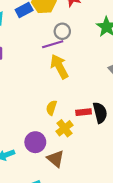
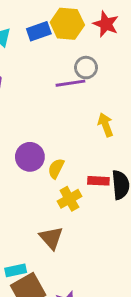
yellow arrow: (59, 67) -> (106, 125), moved, size x0.7
purple circle: (35, 142) -> (30, 157), moved

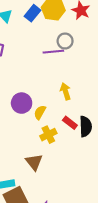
blue rectangle: (39, 31) -> (33, 13), turned -35
yellow arrow: (106, 125) -> (65, 91), moved
red rectangle: (98, 181) -> (70, 123), turned 32

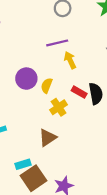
purple line: (53, 52) -> (57, 43), moved
brown triangle: (34, 162) -> (48, 138), turned 42

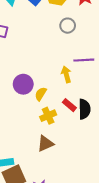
purple line: (57, 43) -> (84, 60), moved
brown triangle: (48, 138) -> (45, 144), moved

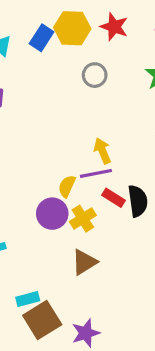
purple line: (84, 60) -> (96, 173), moved
purple circle: (23, 84) -> (52, 214), moved

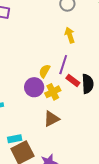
yellow arrow: (102, 151) -> (70, 35), moved
purple line: (96, 173) -> (63, 65), turned -66

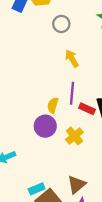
yellow cross: (53, 92) -> (74, 136), moved
brown triangle: (51, 119) -> (77, 184), moved

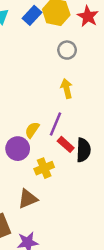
brown triangle: (77, 184) -> (28, 199), moved

